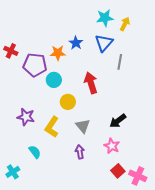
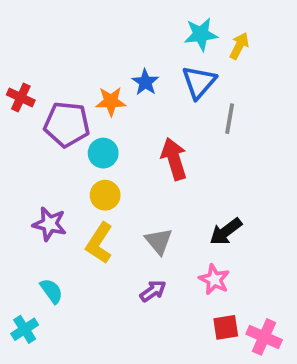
yellow circle: (68, 102) -> (105, 195), moved
cyan semicircle: (35, 152) -> (51, 291), moved
purple arrow: (80, 152) -> (153, 291), turned 64
red square: (118, 171) -> (226, 327), turned 32

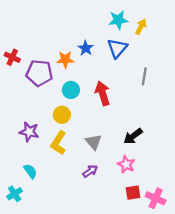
gray line: (230, 119) -> (144, 76), moved
cyan circle: (103, 153) -> (71, 90), moved

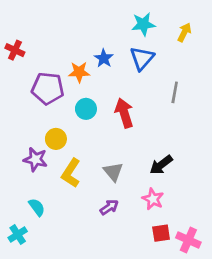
yellow arrow: (141, 27) -> (184, 32), moved
red cross: (12, 57) -> (15, 50), moved
yellow circle: (62, 115) -> (56, 139), moved

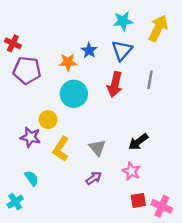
yellow arrow: (184, 32) -> (158, 28), size x1.6
purple pentagon: (48, 88) -> (27, 70), moved
cyan circle: (86, 109) -> (74, 94), size x1.5
red arrow: (124, 113) -> (115, 84), moved, turned -150

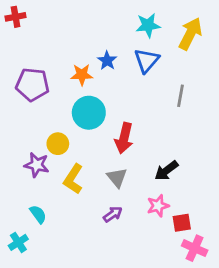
red cross: (13, 43) -> (16, 17), moved, turned -35
red arrow: (115, 84) -> (124, 138), moved
pink star: (131, 171) -> (158, 206), turned 30
red square: (138, 200) -> (182, 223), moved

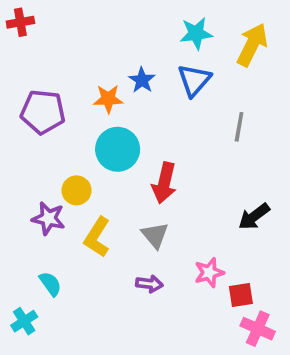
black arrow: (166, 170) -> (254, 217), moved
purple arrow: (113, 214) -> (149, 284), turned 42

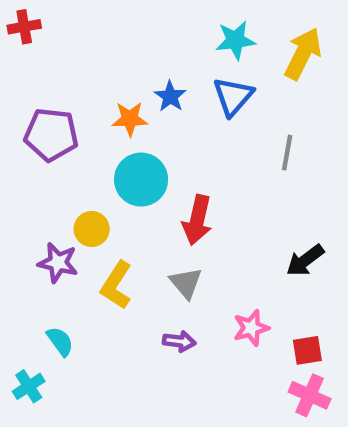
red square: (241, 295) -> (307, 350), moved

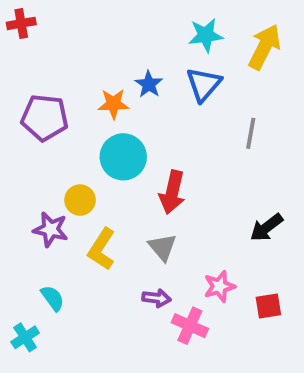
pink cross: (310, 395) -> (190, 326), moved

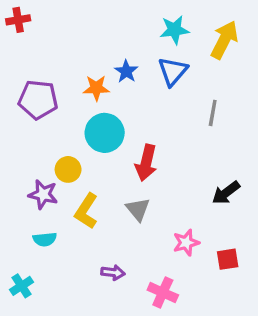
cyan semicircle: (53, 298) -> (45, 239), moved, turned 120
purple arrow: (157, 298) -> (113, 273), moved
pink cross: (190, 326) -> (163, 292), moved

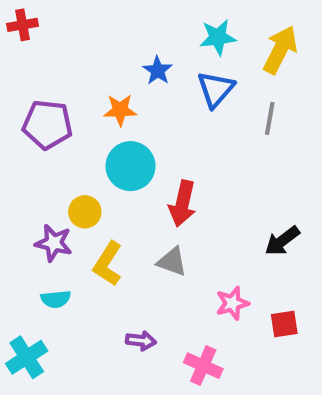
blue star: (126, 71) -> (158, 71), moved
gray line: (213, 113) -> (270, 118), moved
gray triangle: (138, 209) -> (172, 262), turned -30
cyan cross: (21, 286) -> (27, 357), size x1.4

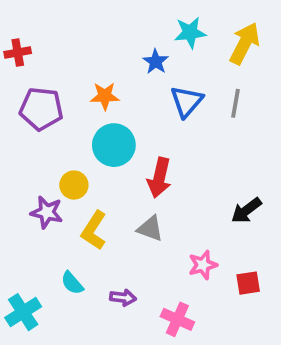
red cross: (22, 25) -> (18, 53), moved
blue star: (158, 71) -> (156, 62), moved
blue triangle: (216, 89) -> (186, 102), moved
cyan semicircle: (56, 299) -> (72, 283), moved, turned 55

